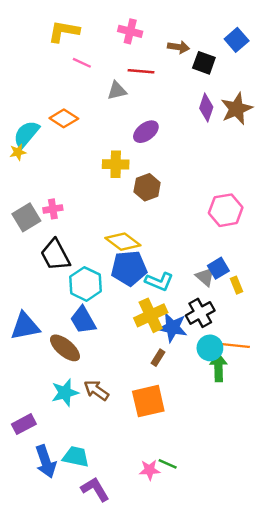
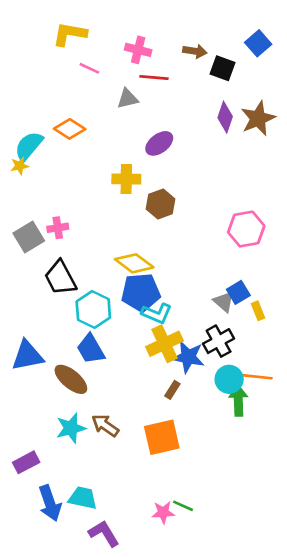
pink cross: (130, 31) -> (138, 50), moved
cyan L-shape: (159, 281) -> (157, 313), moved

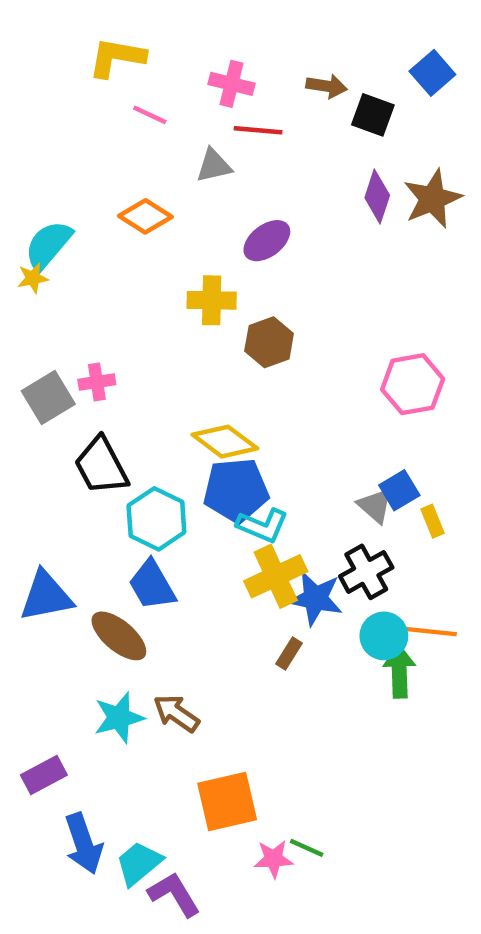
orange diamond: (70, 129) -> (145, 216), moved
orange square: (162, 437) -> (227, 802), moved
cyan trapezoid: (83, 498) -> (139, 863), moved, turned -52

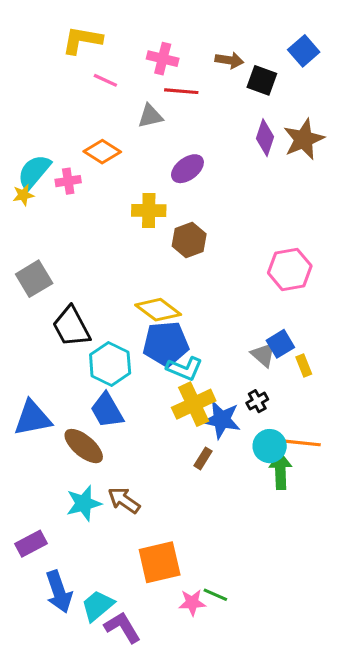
pink cross: (97, 382) -> (68, 181), moved
black cross: (366, 572) -> (257, 401), size x0.6

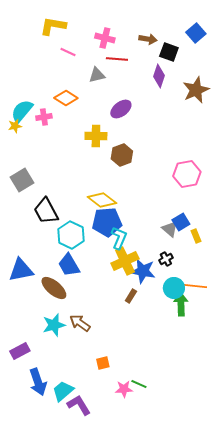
purple diamond: (265, 138) -> (159, 76), moved
cyan L-shape: (184, 369) -> (119, 238), turned -90
orange square: (160, 562) -> (103, 363), size x0.5

